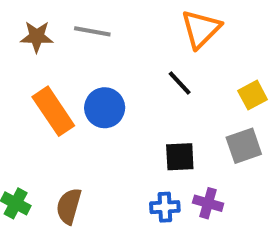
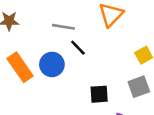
gray line: (92, 31) -> (63, 27), moved
black line: (180, 83) -> (78, 48), moved

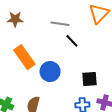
blue circle: (52, 64) -> (50, 71), moved

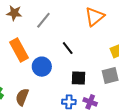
gray line: (60, 24) -> (43, 20), moved, turned -66
black line: (72, 41) -> (68, 48), moved

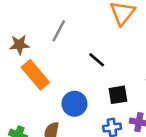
brown star: (14, 13) -> (19, 45), moved
blue circle: (42, 67) -> (74, 104), moved

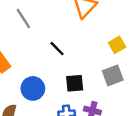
gray line: (59, 31) -> (23, 18), turned -65

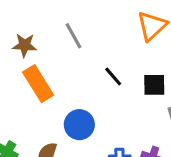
black square: (75, 83) -> (154, 85), moved

